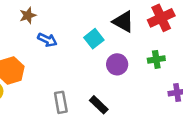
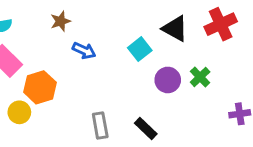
green cross: (156, 59) -> (200, 77), moved, turned -35

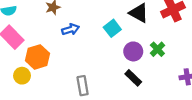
blue arrow: (84, 51) -> (70, 29), turned -42
black rectangle: (146, 128) -> (133, 78), moved

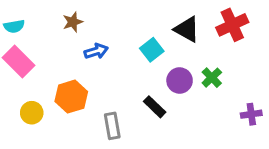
orange hexagon: (37, 57) -> (71, 97), moved
black rectangle: (133, 78) -> (155, 107), moved

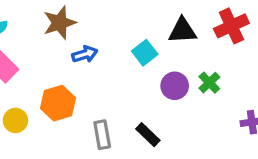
brown star: (73, 22) -> (60, 23), size x1.5
black triangle: (187, 29) -> (183, 31), turned -32
black rectangle: (155, 107) -> (148, 135), moved

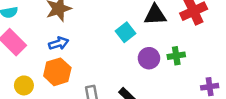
blue arrow: (85, 54) -> (59, 43), moved
green cross: (209, 83) -> (176, 56), turned 35

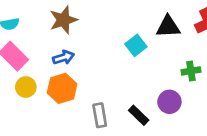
purple circle: (149, 58) -> (169, 102), moved
yellow circle: (24, 85) -> (26, 87), moved

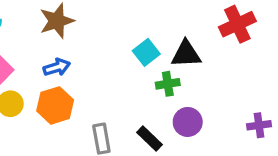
black triangle: (168, 27) -> (186, 54), moved
green cross: (191, 71) -> (168, 84), moved

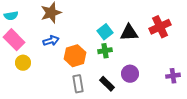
red cross: (237, 24) -> (160, 27), moved
green cross: (168, 84) -> (105, 51), moved
orange hexagon: (55, 105) -> (75, 56), moved

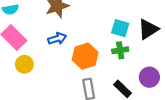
cyan square: (105, 32) -> (120, 28), turned -35
black triangle: (129, 33) -> (148, 29), turned -30

